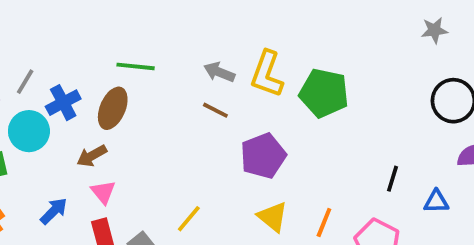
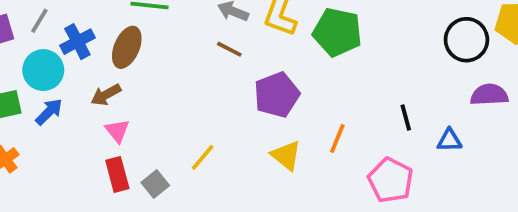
black line: (392, 179) -> (406, 118), turned -32
blue arrow: (54, 211) -> (49, 112), moved
orange line: (324, 222) -> (337, 138), moved

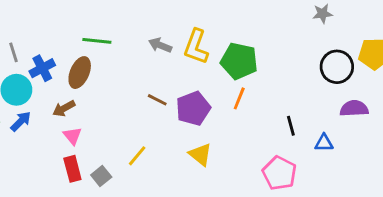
gray line: (39, 21) -> (14, 52), turned -48
brown line: (229, 49) -> (157, 100), moved
orange line: (337, 138) -> (239, 98), moved

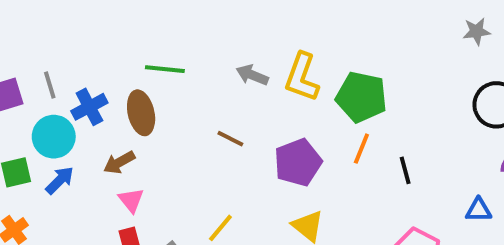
brown ellipse: (80, 73) -> (141, 113), turned -36
brown line: (157, 100) -> (230, 139), moved
black line: (291, 126) -> (405, 170), moved

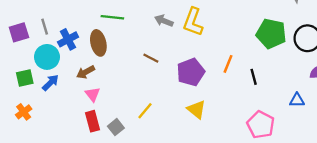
green pentagon: (361, 97) -> (271, 34), moved

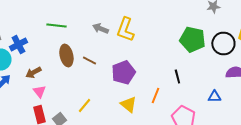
brown ellipse: (98, 43) -> (66, 56), moved
orange line: (228, 64) -> (155, 96), moved

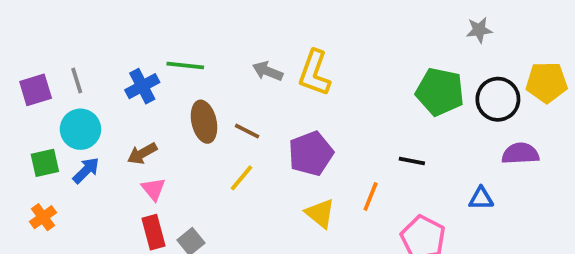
blue cross: (18, 44) -> (142, 86), moved
black line: (177, 76) -> (412, 161), turned -64
yellow line: (84, 106) -> (241, 178), moved

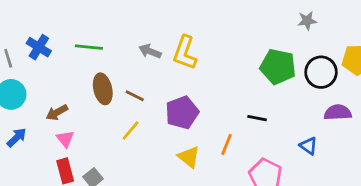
blue cross: (142, 86) -> (39, 47), moved, turned -30
blue arrow: (86, 170) -> (17, 138), moved
blue triangle: (481, 198) -> (308, 146), turned 36

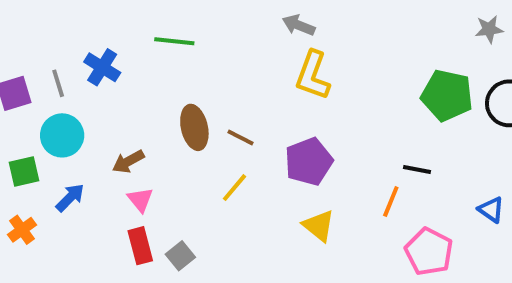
green line: (89, 47) -> (174, 41), moved
gray arrow: (150, 51) -> (299, 25), moved
orange line: (226, 144) -> (391, 202), moved

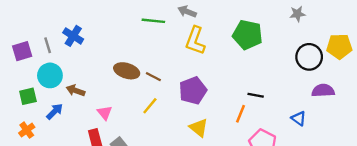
green line: (174, 41) -> (153, 21), moved
green pentagon: (447, 95) -> (248, 35), moved
brown ellipse: (194, 127) -> (127, 71), turned -60
brown arrow: (128, 162) -> (76, 91), moved, turned 48
pink triangle: (140, 200) -> (105, 113), moved

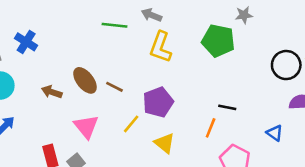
gray star: (297, 14) -> (244, 15), moved
brown ellipse: (127, 71) -> (85, 80), turned 35
brown arrow: (76, 91) -> (52, 92), moved
yellow line: (150, 106) -> (131, 124), moved
pink triangle: (105, 113) -> (86, 127), moved, size x1.5

